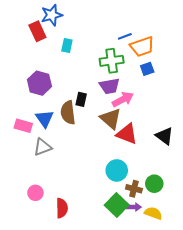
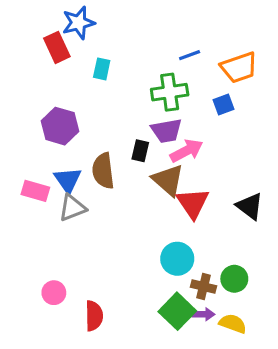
orange trapezoid: (142, 47) -> (239, 67), moved
black rectangle: (81, 99) -> (140, 151), moved
red triangle: (127, 134) -> (193, 203), turned 35
gray triangle: (43, 147) -> (72, 208), moved

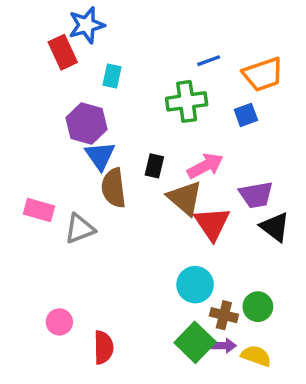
purple hexagon: (60, 126) -> (87, 123), moved
purple trapezoid: (166, 131) -> (256, 195), moved
blue triangle: (68, 180) -> (100, 156), moved

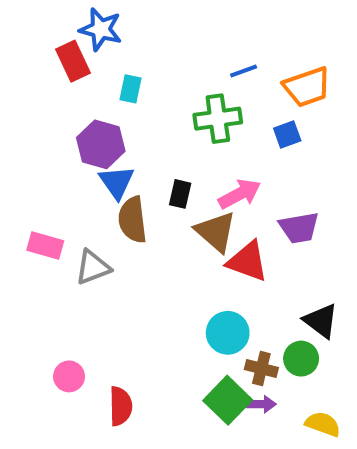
blue star: (87, 25) -> (101, 29), turned 30
red triangle: (212, 224) -> (248, 261), turned -36
black triangle: (275, 227) -> (321, 321), moved
yellow semicircle: (256, 356) -> (323, 424), moved

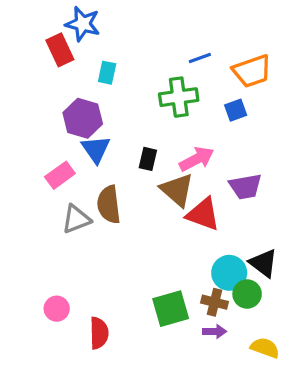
brown semicircle: (132, 220) -> (109, 205), moved
pink rectangle: (45, 246) -> (60, 175), moved, turned -52
cyan circle: (228, 333) -> (229, 273), moved
green square: (228, 400) -> (171, 309), moved, turned 30

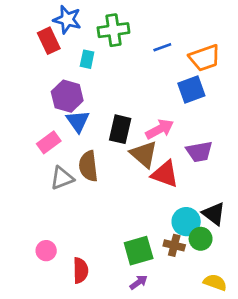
green cross: (179, 97) -> (113, 30), moved
blue square: (236, 110) -> (191, 90), size x1.5
black rectangle: (148, 159) -> (120, 129), size x1.5
purple arrow: (215, 331) -> (139, 282), moved, turned -36

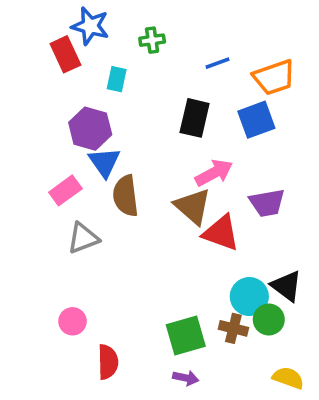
green cross: (113, 30) -> (152, 40), size x0.6
black rectangle: (120, 129) -> (195, 118), moved
brown semicircle: (88, 166) -> (126, 196), moved
pink circle: (46, 251) -> (73, 321), moved
purple arrow: (139, 282) -> (186, 378), turned 48

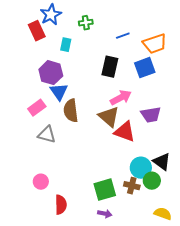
blue star: (90, 26) -> (51, 15), turned 30
gray triangle: (83, 238) -> (47, 135), turned 36

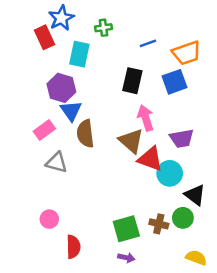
cyan rectangle: (66, 45) -> (79, 54), size x1.5
pink arrow: (121, 98) -> (146, 118), turned -80
cyan circle: (141, 168) -> (170, 173), moved

